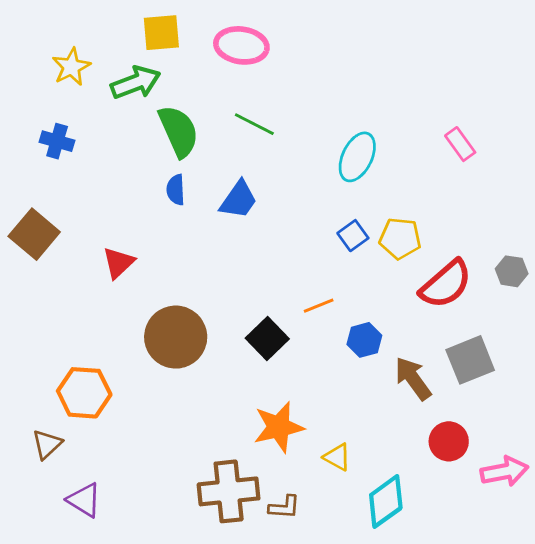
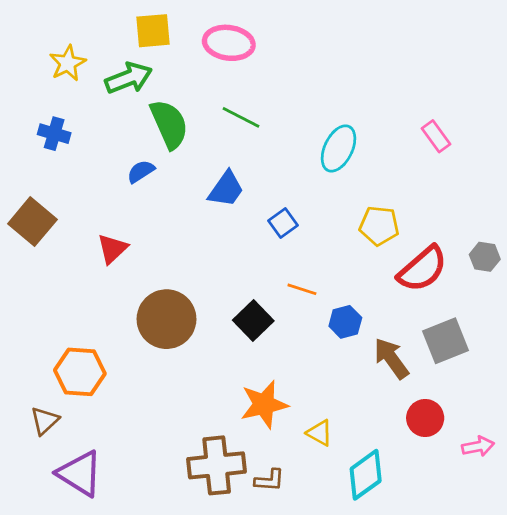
blue semicircle: (176, 190) -> (141, 172), moved, turned 60
blue square: (353, 236) -> (283, 223), moved
orange line: (319, 306) -> (302, 289), turned 40
pink arrow: (504, 471) -> (478, 446), size x0.7
purple triangle: (84, 500) -> (80, 474), size x1.4

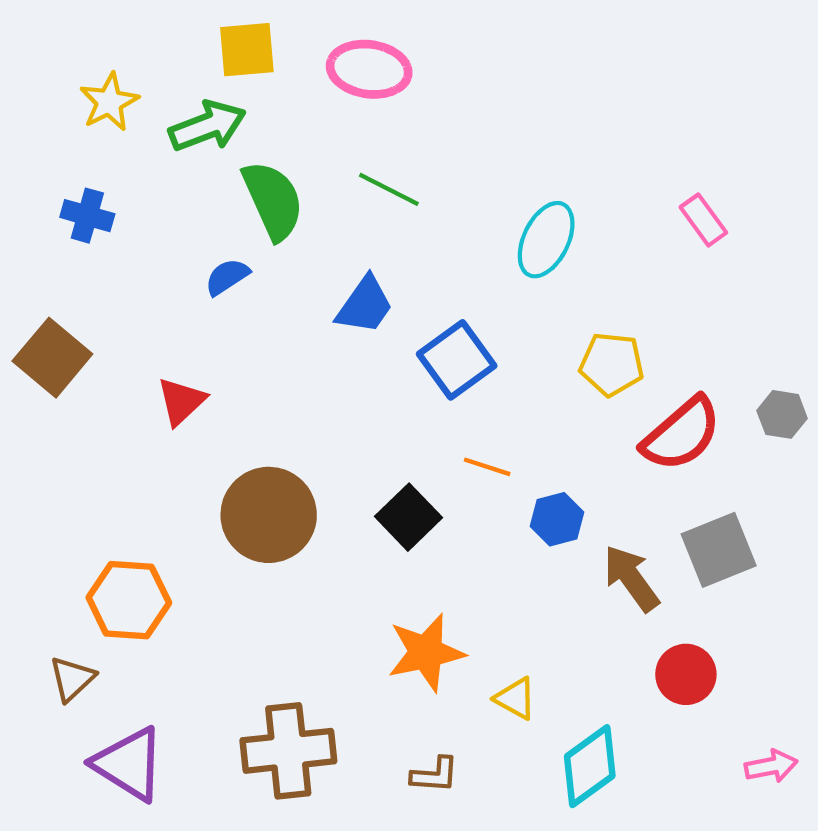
blue square: (283, 223) -> (457, 360), size x1.6
pink arrow: (478, 446) -> (771, 766), moved
brown cross: (217, 465) -> (288, 751), moved

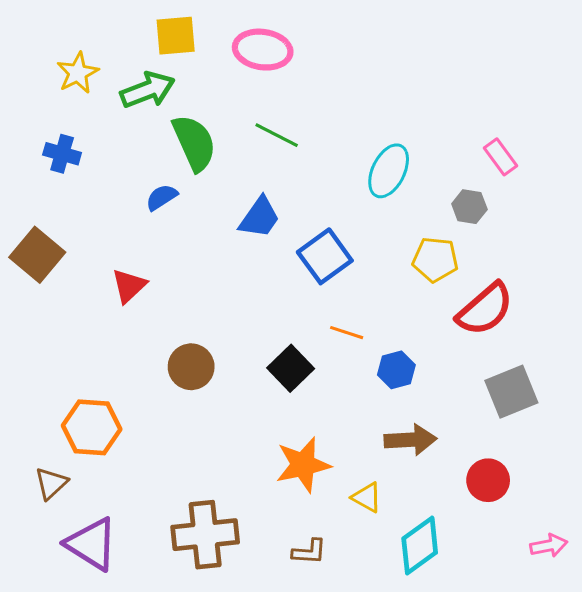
gray hexagon: (782, 414) -> (469, 207), moved
brown circle: (269, 515) -> (191, 367), size x0.7
brown arrow: (631, 578) -> (410, 440), moved, turned 123

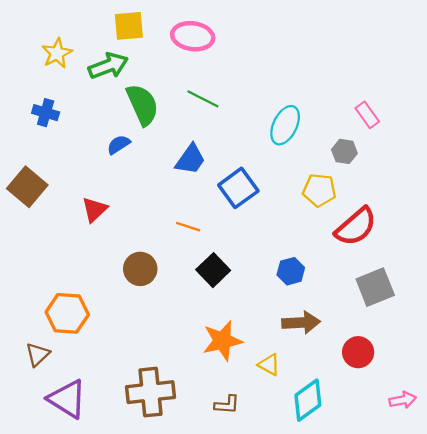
orange line: (347, 333) -> (188, 227), moved

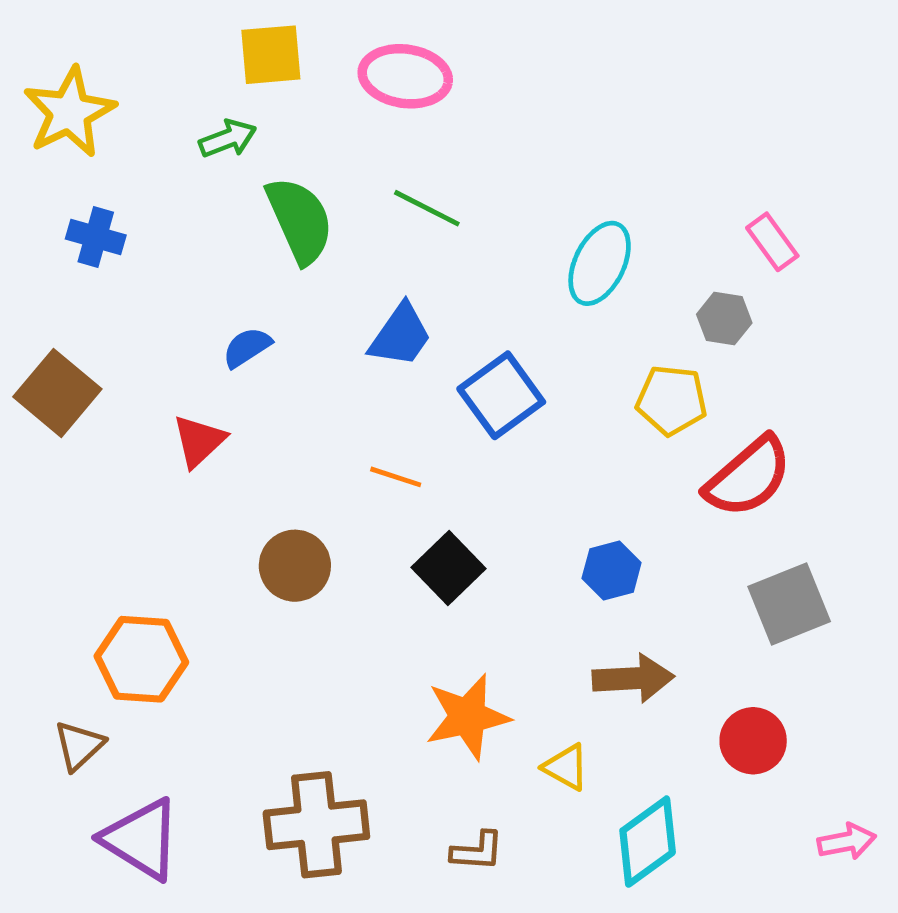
yellow star: (57, 53) -> (69, 112), moved, size x1.4
green arrow: (108, 66) -> (228, 139), size x0.7
blue semicircle: (119, 145) -> (247, 347), moved

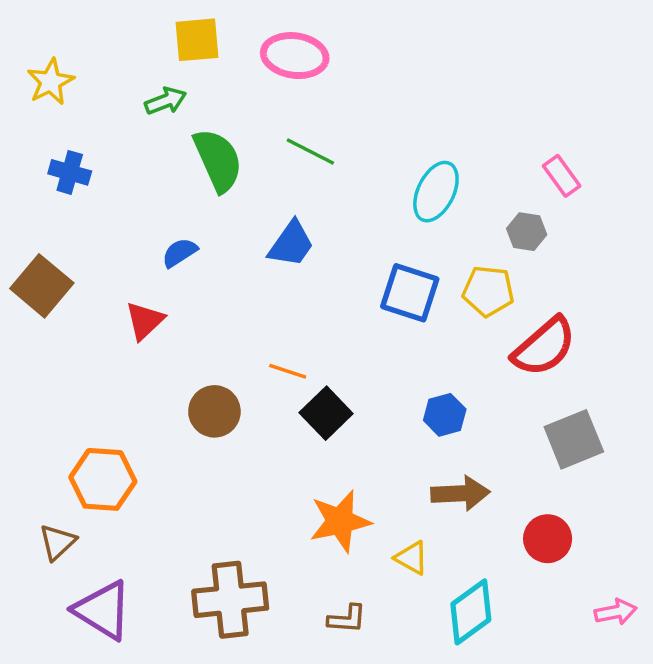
yellow star: (69, 112) -> (50, 82), size x0.7
blue square: (501, 395) -> (410, 293), moved, turned -36
orange line: (396, 477) -> (288, 371), moved

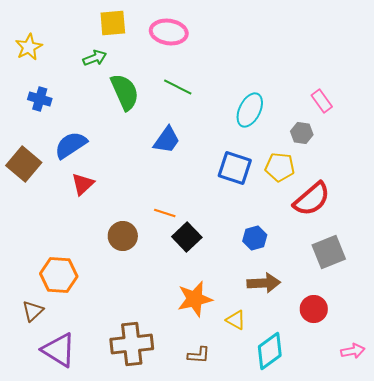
blue semicircle: (180, 253) -> (71, 145), moved, size x1.6

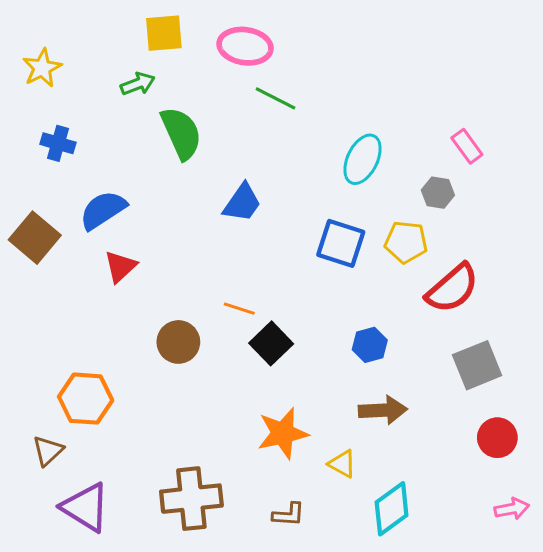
green line: (178, 87) -> (276, 98), moved
red circle: (314, 309) -> (497, 438), moved

